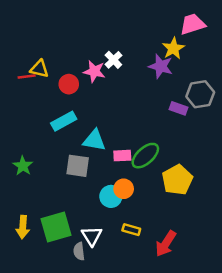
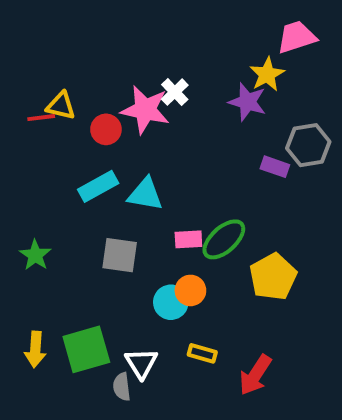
pink star: (94, 71) -> (145, 110), size x1.4
cyan triangle: (94, 140) -> (145, 194), moved

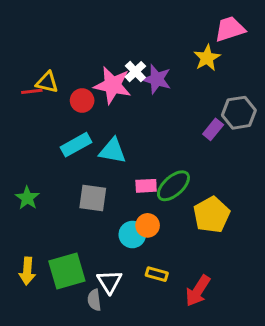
purple star: (247, 102) -> (157, 79), moved
purple rectangle: (275, 167) -> (213, 129), turned -70

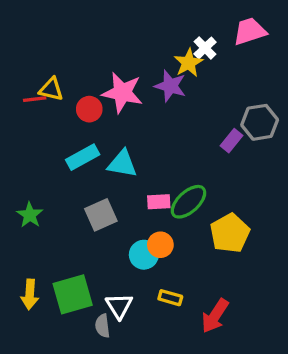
yellow star: (207, 58) -> (188, 63), moved
white cross: (135, 72) -> (205, 48), moved
gray square: (93, 198) -> (101, 215), turned -32

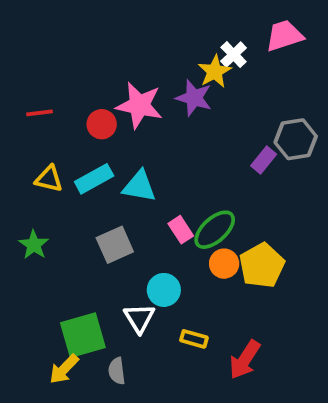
yellow triangle: (51, 89) -> (49, 179), moved
pink rectangle: (159, 202) -> (181, 230), turned 60
orange circle: (160, 245) -> (224, 264), moved
yellow arrow: (30, 294) -> (64, 369), moved, turned 40
white triangle: (119, 306) -> (139, 318), moved

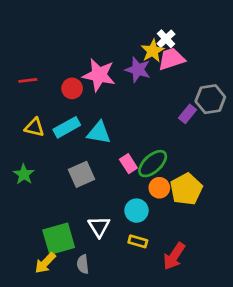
pink trapezoid: (284, 36) -> (171, 59), moved
cyan circle: (164, 290) -> (136, 211), moved

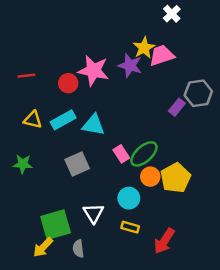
white cross: (166, 39) -> (172, 14), moved
green star: (24, 174) -> (23, 164), turned -30

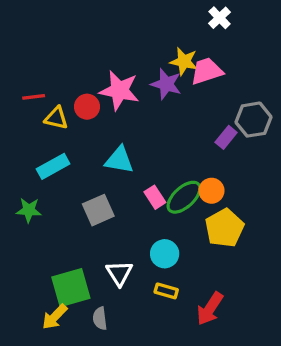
yellow star: (144, 48) -> (184, 61), turned -30
yellow triangle: (33, 120) -> (56, 118), moved
cyan rectangle: (63, 120) -> (53, 166), moved
orange circle: (150, 177) -> (211, 191), moved

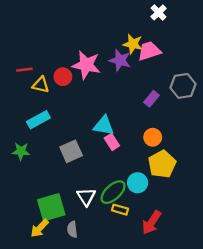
purple rectangle: (226, 137) -> (152, 99), moved
cyan triangle: (119, 160) -> (104, 126), moved
green ellipse: (184, 197) -> (113, 192), moved
cyan circle: (165, 254) -> (138, 183), moved

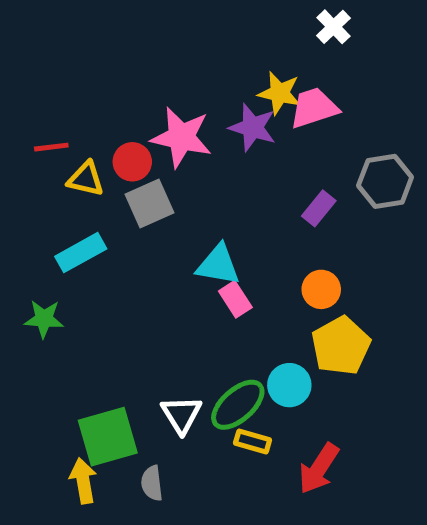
gray square: (71, 151) -> (149, 204), moved
yellow arrow: (40, 228) -> (83, 481), turned 126

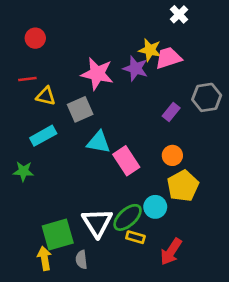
red circle: (132, 162) -> (35, 38), moved
cyan triangle: (218, 265) -> (99, 142), moved
pink rectangle: (235, 299) -> (126, 161), size x1.5
white triangle: (181, 415) -> (97, 223), size x1.4

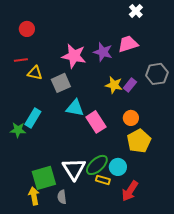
yellow star: (150, 50) -> (114, 85), moved
cyan rectangle: (43, 136) -> (33, 118), moved, turned -30
cyan circle: (155, 207) -> (118, 167), moved

